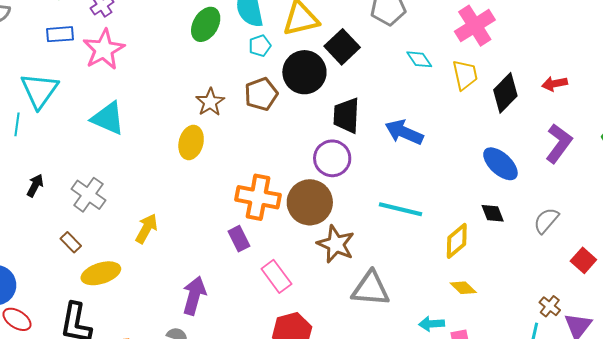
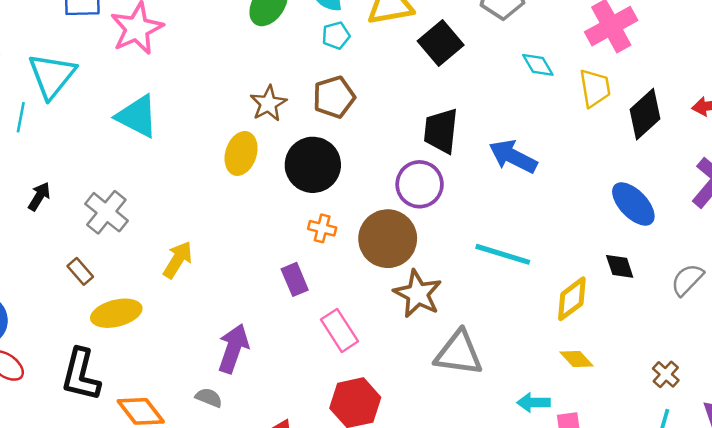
black circle: (304, 72) -> (313, 165), moved
orange cross: (258, 197) -> (322, 228), size x0.5
brown cross: (550, 306) -> (666, 374), moved

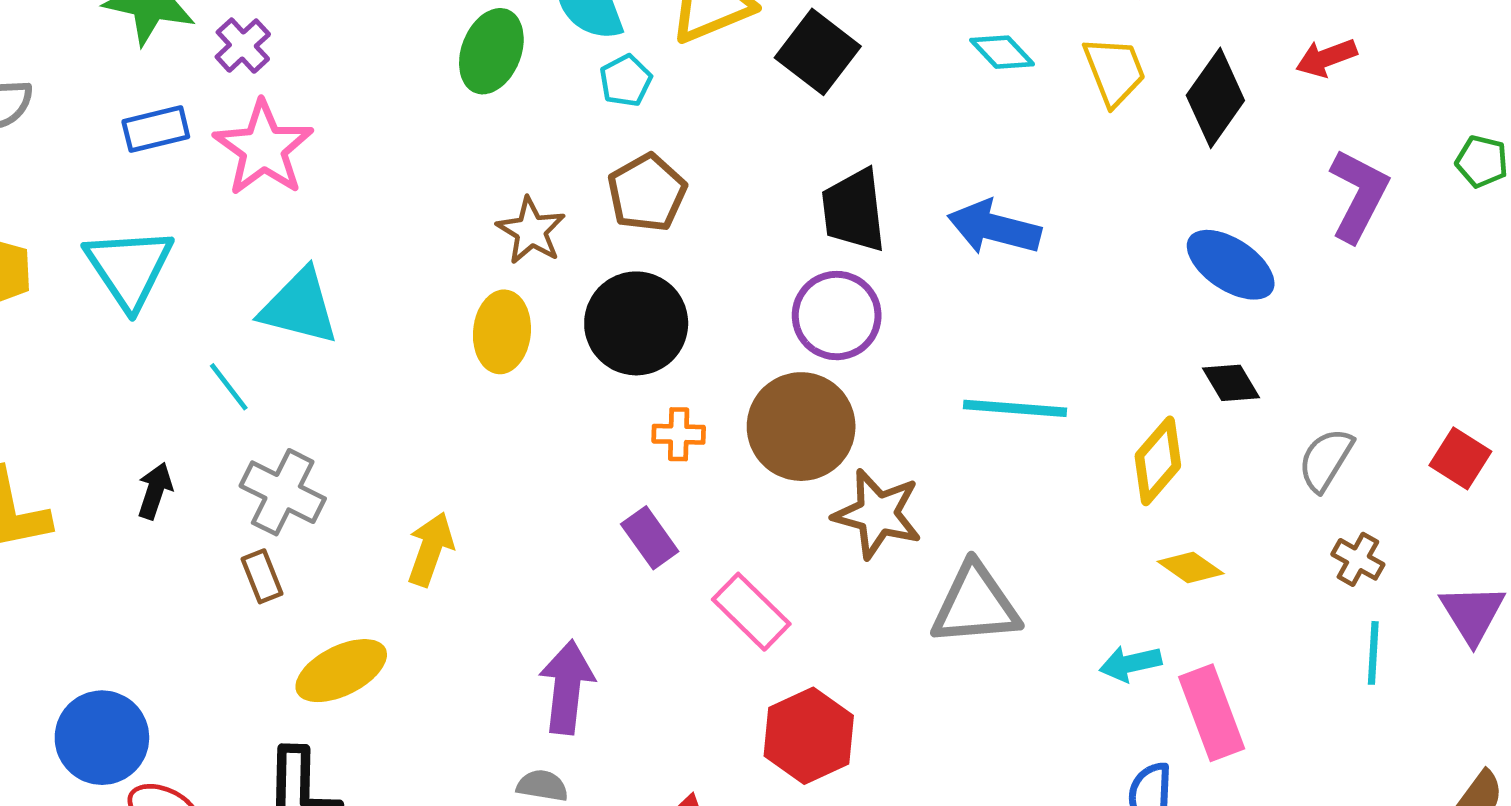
cyan line: (21, 117) -> (229, 387), moved, turned -36
brown rectangle: (80, 271) -> (262, 576), moved, turned 32
gray semicircle: (687, 280) -> (1326, 460), moved

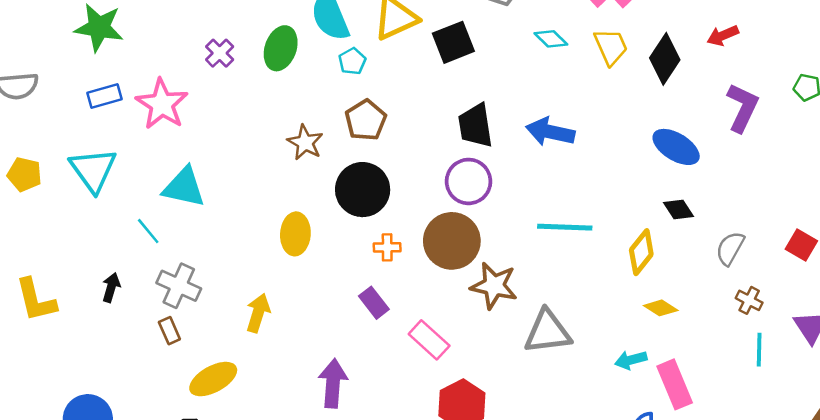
purple cross: (243, 46) -> (220, 53), moved
black square: (818, 52) -> (453, 42), turned 33
yellow ellipse: (502, 332) -> (295, 234), moved

